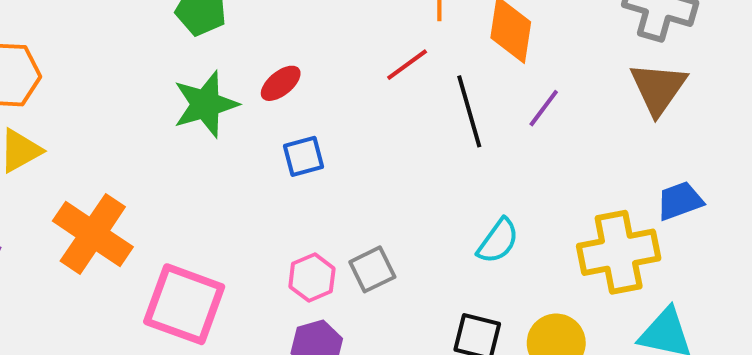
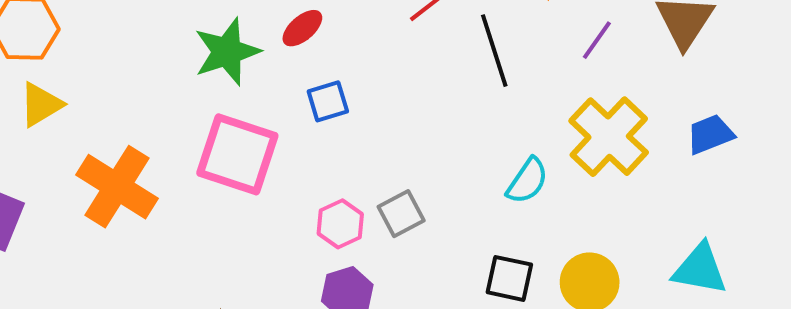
purple line: (544, 108) -> (597, 40), moved
yellow cross: (619, 252) -> (609, 137), moved, turned -34
pink square: (184, 304) -> (237, 154), moved

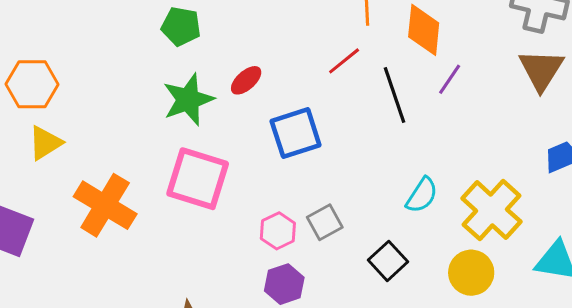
purple line: (597, 40) -> (450, 79), moved
blue square: (328, 101) -> (296, 133), moved, size x1.6
yellow cross: (609, 137) -> (491, 210), moved
black square: (509, 278) -> (388, 261), moved, turned 36

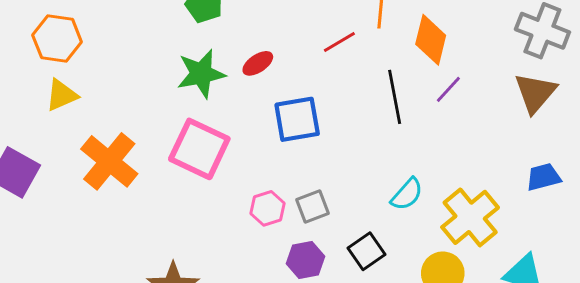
red line: (344, 61) -> (339, 42), moved
purple hexagon: (284, 284) -> (305, 260), moved

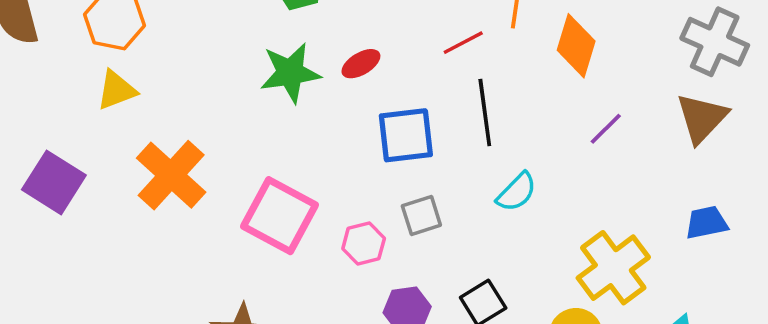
purple line: (448, 89) -> (606, 129), moved
black line: (395, 97) -> (485, 112), moved
pink square: (199, 149) -> (279, 216), moved
cyan semicircle: (407, 194) -> (517, 192), moved
gray square: (312, 207) -> (421, 216), moved

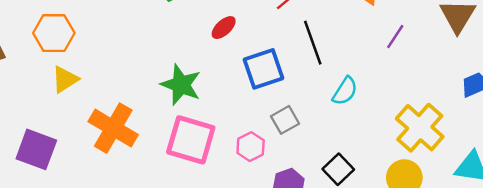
green star: (290, 73) -> (181, 85), moved, turned -30

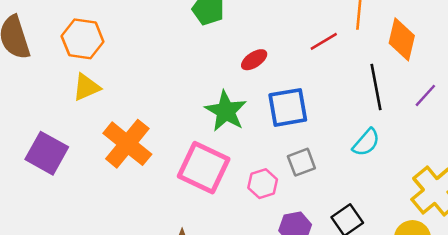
black line: (313, 43) -> (376, 87), moved
green star: (181, 85) -> (226, 111), moved

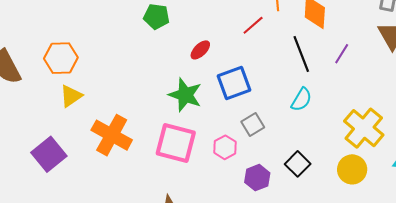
purple square: (47, 153) -> (49, 154), turned 32

